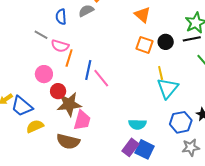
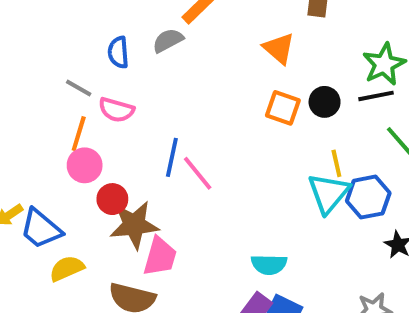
orange line: (69, 58) -> (79, 134), moved
yellow line: (161, 73) -> (336, 163), moved
blue hexagon: (181, 122) -> (368, 197), moved

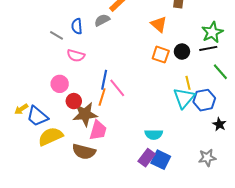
gray line: (79, 88) -> (57, 35), moved
orange line: (79, 134) -> (102, 97), moved
yellow semicircle: (67, 268) -> (51, 136), size x1.4

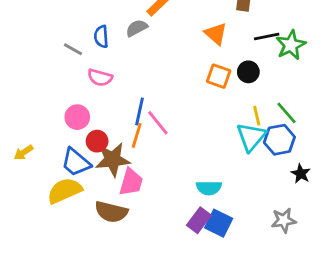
black line: (208, 48) -> (267, 37), moved
green line: (220, 72) -> (287, 113), moved
blue trapezoid: (37, 116) -> (76, 162), moved

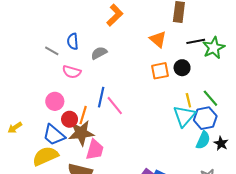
gray semicircle: (137, 28) -> (99, 53), moved
orange square: (219, 76) -> (160, 71), turned -30
orange line: (137, 135) -> (83, 115), moved
cyan semicircle: (209, 188) -> (203, 140), moved, turned -66

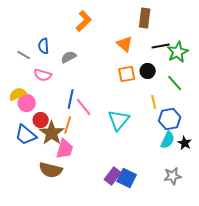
green line: (210, 98) -> (175, 83), moved
orange line: (83, 115) -> (68, 125), moved
cyan triangle: (184, 116) -> (119, 120), moved
brown star: (81, 133) -> (52, 133), turned -30
yellow semicircle: (45, 156) -> (18, 94), moved, size x0.7

